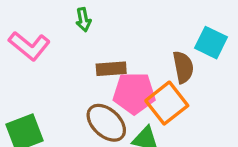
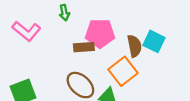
cyan square: (211, 43) -> (154, 41), moved
pink pentagon: (134, 93) -> (100, 33), moved

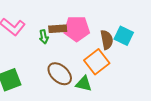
green arrow: (64, 13) -> (44, 37), moved
brown rectangle: (84, 47) -> (58, 29), moved

